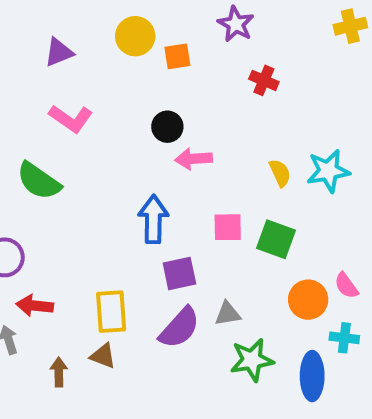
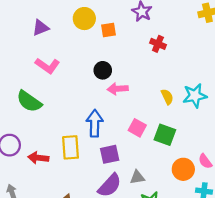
pink square: (228, 227) -> (137, 128), turned 30
red arrow: (35, 306) -> (38, 158), moved
yellow rectangle: (111, 312) -> (71, 147), moved

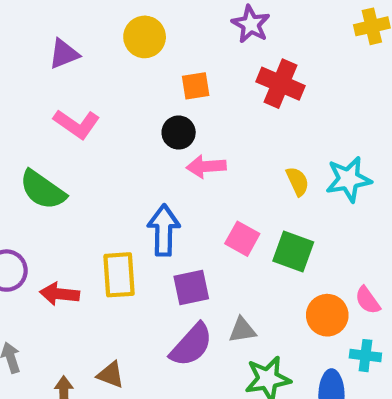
orange square: (108, 30) -> (196, 86), moved
red cross: (158, 44) -> (281, 84), size x1.5

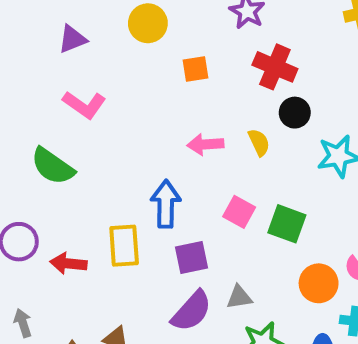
black circle: (179, 133) -> (295, 113), moved
yellow semicircle: (298, 181) -> (259, 142), moved

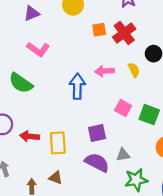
red cross: (275, 67) -> (124, 33), moved, turned 30
blue arrow: (166, 204) -> (77, 86), moved
yellow rectangle: (124, 246) -> (58, 143), moved
purple semicircle: (192, 311) -> (97, 162), turned -105

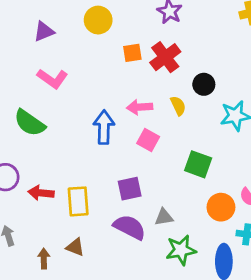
pink square: (123, 108) -> (148, 140), moved

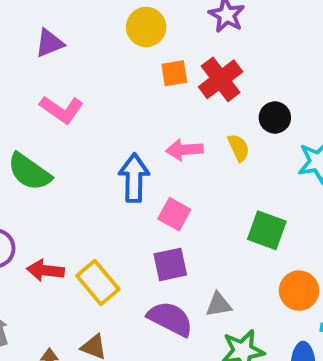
yellow circle: (98, 20) -> (146, 27), moved
pink square: (148, 140) -> (174, 214), moved
yellow rectangle: (78, 201) -> (98, 283), turned -36

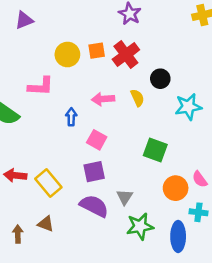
yellow circle: (146, 27) -> (67, 55), moved
purple triangle: (50, 43) -> (24, 20), moved
pink L-shape: (62, 109) -> (41, 86), moved, turned -32
blue arrow: (134, 178) -> (71, 117), size x0.6
gray triangle: (219, 305) -> (125, 197), turned -48

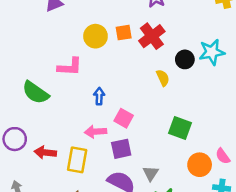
pink arrow: (103, 99) -> (95, 132), moved
cyan star: (188, 107) -> (212, 52), moved
yellow rectangle: (48, 183) -> (77, 160), turned 50

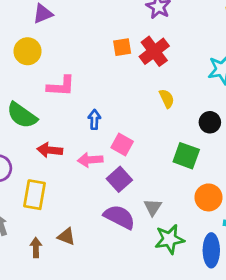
yellow circle: (95, 36) -> (28, 51), moved
black circle: (185, 59) -> (210, 122), moved
purple square: (121, 149) -> (119, 179), turned -30
red arrow: (45, 152) -> (50, 150), moved
yellow rectangle: (77, 160) -> (34, 195), moved

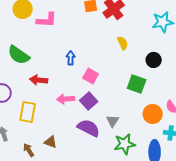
pink L-shape: (61, 86) -> (47, 20), moved
pink arrow: (90, 160) -> (66, 99), moved
brown arrow: (36, 248) -> (29, 150), turned -32

